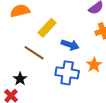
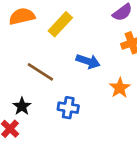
yellow rectangle: (47, 28) -> (60, 24), moved
blue cross: (67, 73) -> (68, 108), moved, size x0.7

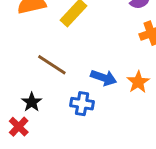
blue arrow: (88, 61) -> (104, 78), moved

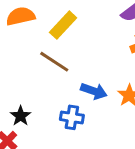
brown line: (52, 65) -> (54, 62), moved

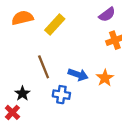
brown line: (54, 62) -> (44, 67), moved, turned 35

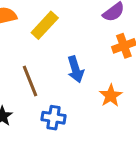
blue arrow: (78, 75) -> (76, 69), moved, turned 54

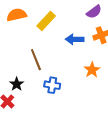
blue arrow: (76, 69) -> (75, 39), moved, turned 108

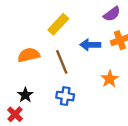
orange semicircle: (17, 15) -> (29, 55), moved
brown line: (36, 60) -> (62, 62), moved

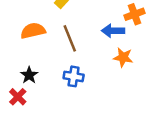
blue arrow: (90, 45) -> (113, 31), moved
orange star: (110, 79) -> (123, 57), turned -30

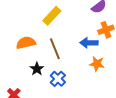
black star: (29, 75) -> (37, 69), moved
blue cross: (74, 76) -> (58, 79), turned 35

